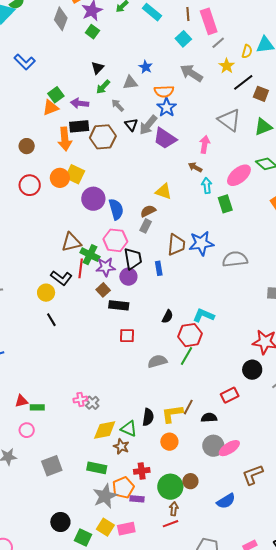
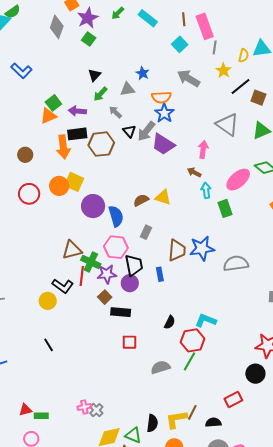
gray line: (218, 43) -> (215, 47), turned -40
brown semicircle: (148, 211) -> (141, 200), moved
black line: (51, 320) -> (49, 345), moved

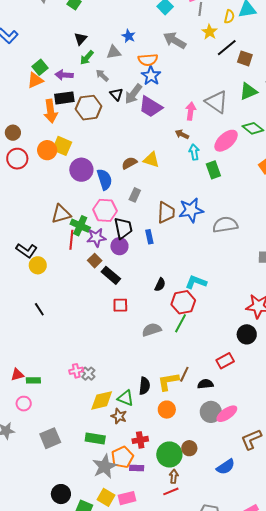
gray triangle: (227, 124) -> (216, 102), moved
brown circle: (25, 155) -> (13, 133), moved
black L-shape: (63, 286) -> (27, 250), moved
black rectangle: (121, 312) -> (111, 275), turned 36

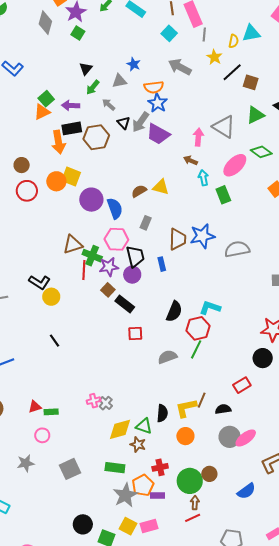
black semicircle: (160, 285) -> (174, 311), size x1.5

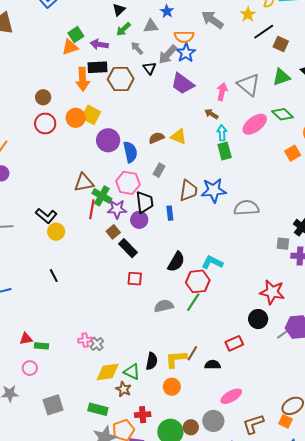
gray arrow: (141, 122) -> (168, 54), moved
green rectangle: (223, 195) -> (225, 151), moved
gray circle: (230, 437) -> (213, 421), moved

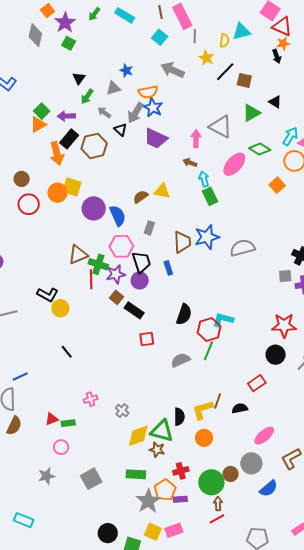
black rectangle: (98, 67) -> (69, 139), turned -36
cyan L-shape: (212, 262) -> (223, 320), moved
pink cross: (85, 340) -> (91, 399), moved
green triangle: (132, 372) -> (162, 431), size x1.4

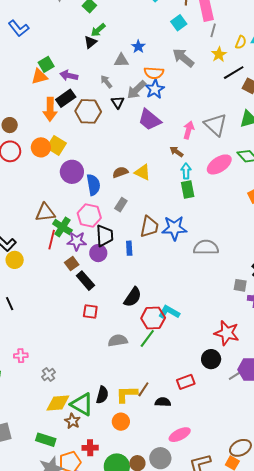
green arrow: (87, 96) -> (98, 30), moved

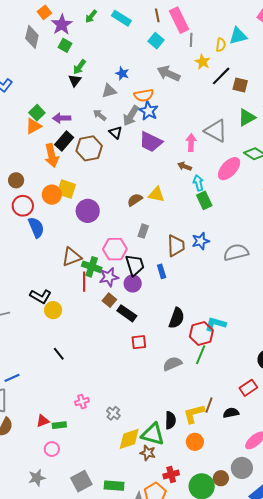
blue semicircle: (93, 185) -> (36, 227), moved
blue star: (174, 228) -> (201, 241), size x0.7
green rectangle: (46, 440) -> (114, 486), moved

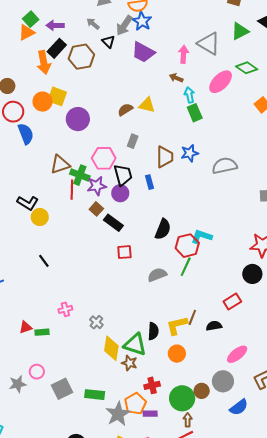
yellow diamond: (129, 439) -> (111, 348), turned -65
pink circle: (52, 449) -> (37, 372), moved

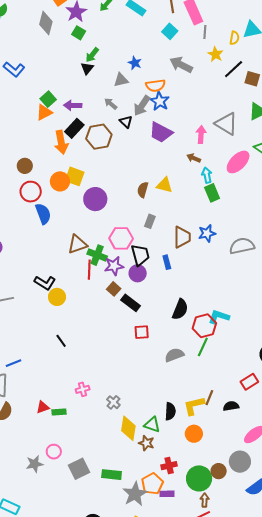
brown semicircle: (125, 110) -> (143, 190), turned -42
green triangle: (135, 345) -> (152, 425), size x0.7

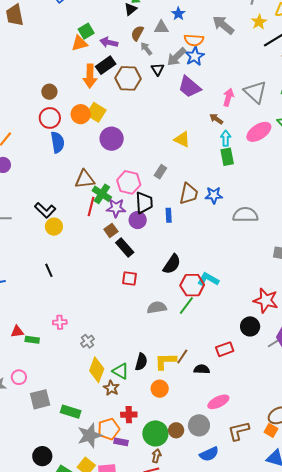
brown semicircle: (143, 190) -> (137, 33), moved

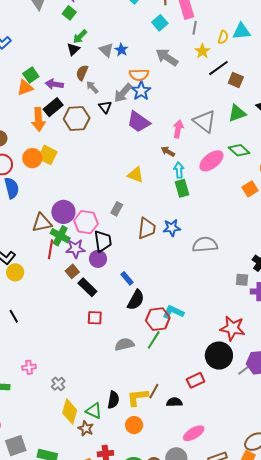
gray triangle: (161, 27) -> (106, 50), moved, turned 49
purple circle: (112, 139) -> (63, 212), moved
blue rectangle: (169, 215) -> (127, 278), moved, turned -32
black circle: (250, 326) -> (219, 356), size x1.4

